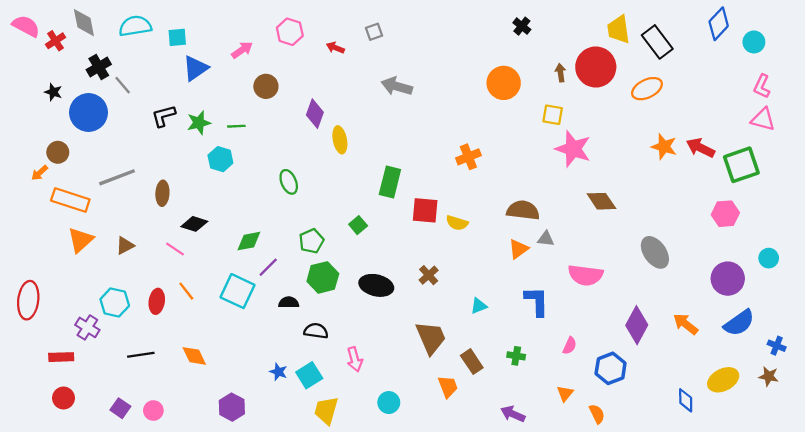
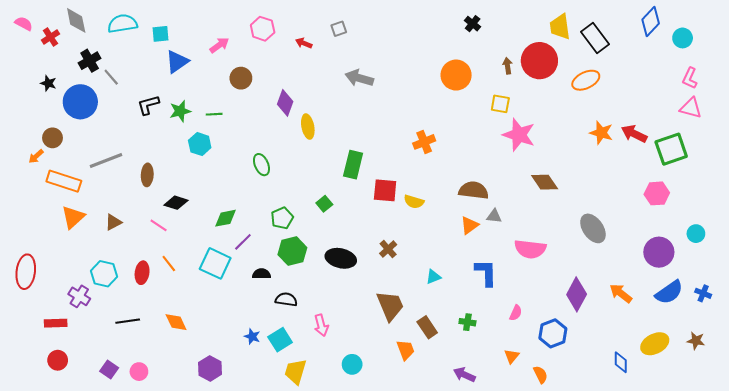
pink semicircle: (26, 26) -> (24, 24), size x0.7
blue cross: (777, 346) -> (703, 293), moved

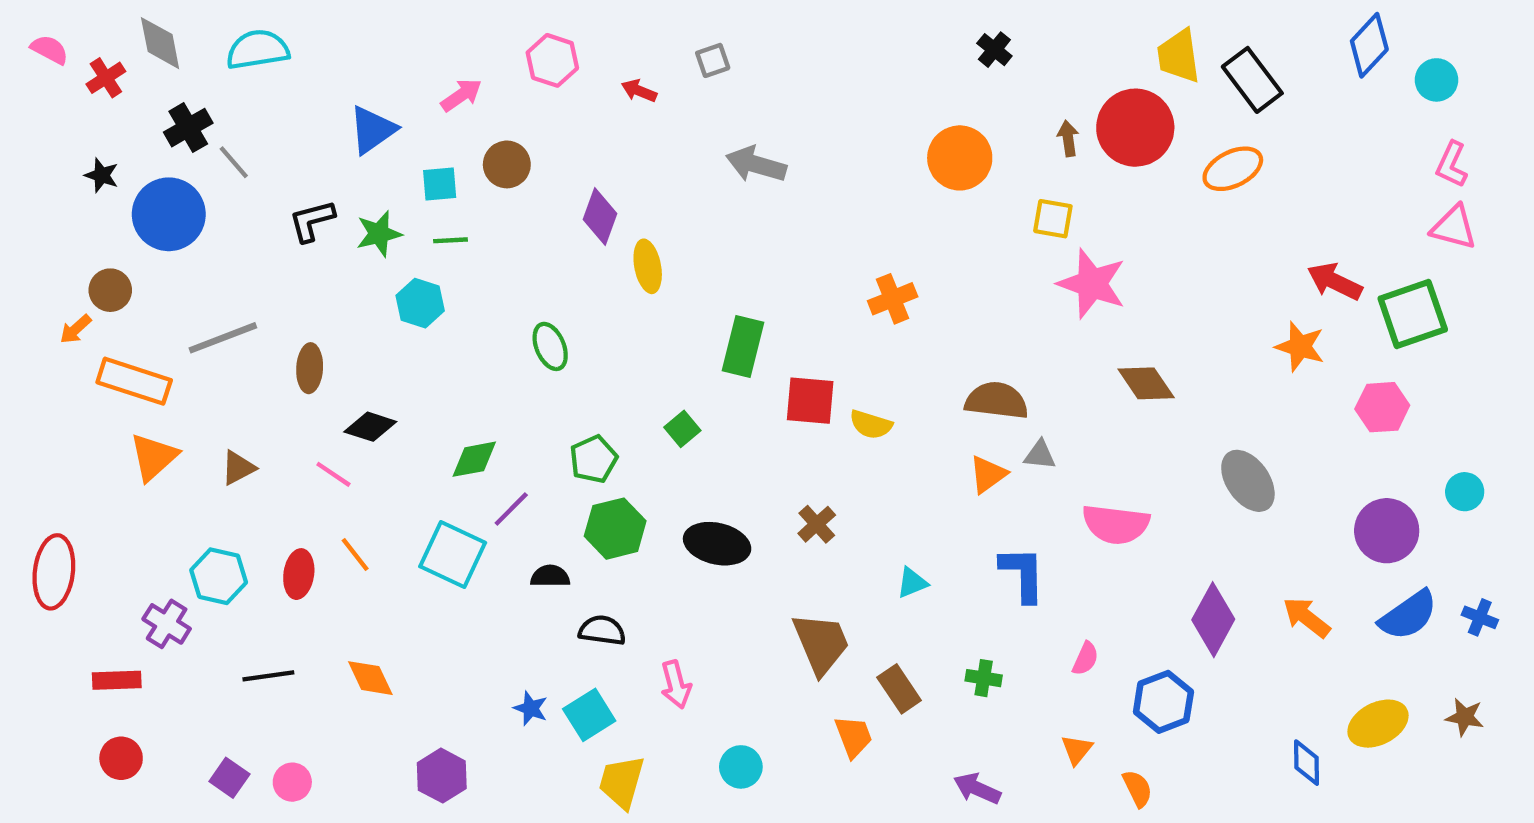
cyan square: (161, 34) -> (440, 184), moved
orange star: (601, 133) -> (1300, 346), moved

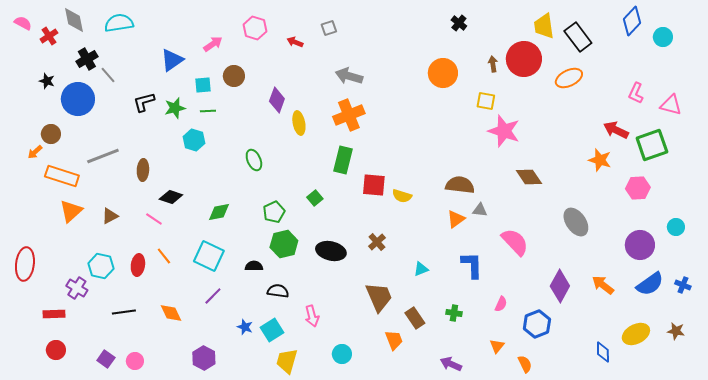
pink L-shape: (1452, 164) -> (636, 93), moved
orange cross: (893, 299) -> (349, 115), moved, size x1.4
purple line: (511, 509) -> (213, 296), moved
pink semicircle: (1116, 524) -> (515, 242), turned -140

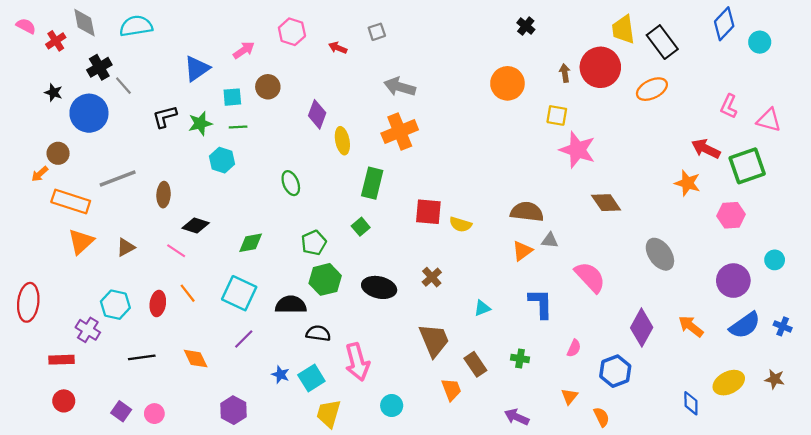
green rectangle: (343, 160) -> (372, 183), moved
black semicircle: (254, 266) -> (291, 305), size x1.5
pink arrow: (312, 316) -> (357, 362), size x1.5

